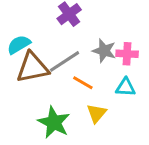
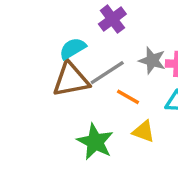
cyan semicircle: (19, 45) -> (73, 48), moved
yellow triangle: (97, 113) -> (144, 131), turned -50

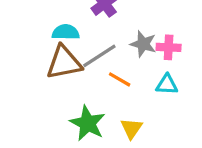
cyan semicircle: (73, 48) -> (66, 32), turned 32
yellow triangle: (144, 131) -> (131, 128), moved, turned 45

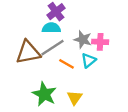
cyan semicircle: (66, 32) -> (51, 28), moved
cyan triangle: (167, 84) -> (89, 60), moved, turned -42

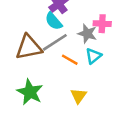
cyan semicircle: (51, 28) -> (54, 21), turned -132
pink cross: (100, 42) -> (102, 24), moved
green star: (44, 94) -> (30, 92), moved

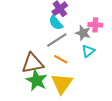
brown triangle: (29, 47) -> (33, 63), moved
orange line: (70, 60) -> (61, 59), moved
yellow triangle: (79, 96) -> (62, 83), moved, size x1.6

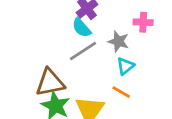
pink cross: (95, 25) -> (143, 22), moved
orange line: (61, 59) -> (121, 92), moved

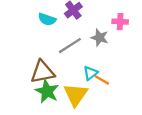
cyan semicircle: (82, 28) -> (47, 19), moved, turned -30
cyan triangle: (125, 66) -> (90, 73), moved

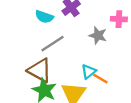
gray line: (70, 46) -> (52, 44), moved
brown triangle: (42, 72) -> (40, 70), turned 40

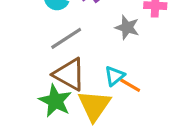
brown triangle: (40, 70) -> (69, 74), moved

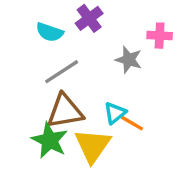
brown triangle: (69, 74) -> (65, 111), turned -39

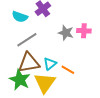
pink cross: (160, 36) -> (84, 31), moved
cyan triangle: (115, 113) -> (50, 64), moved

